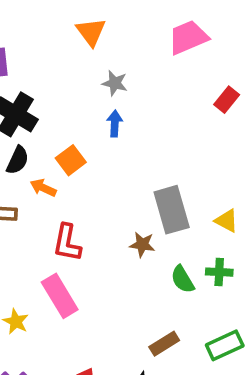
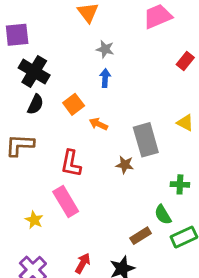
orange arrow: (43, 188) -> (99, 124), moved
yellow triangle: (227, 221) -> (185, 123), moved
green semicircle: (183, 279) -> (163, 215), moved

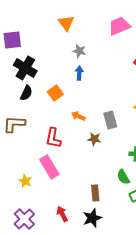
orange arrow: (99, 124) -> (78, 116), moved
gray rectangle: (146, 140) -> (110, 120), size x0.7
brown rectangle: (141, 236) -> (95, 193), moved, turned -63
red arrow: (83, 263) -> (62, 214), turned -56

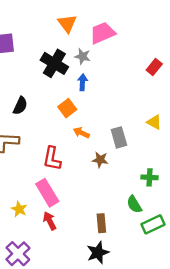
pink trapezoid: (119, 26) -> (102, 33), moved
black cross: (25, 68) -> (54, 63), moved
orange square: (55, 93) -> (67, 108), moved
red arrow: (62, 214) -> (50, 221), moved

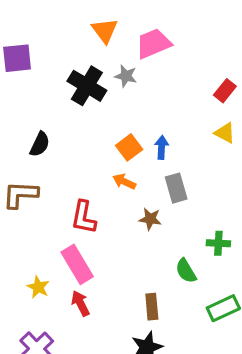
blue arrow: (83, 82) -> (162, 147), moved
orange square: (67, 108) -> (129, 147), moved
yellow triangle: (154, 122) -> (225, 133), moved
green semicircle: (134, 204) -> (186, 271), moved

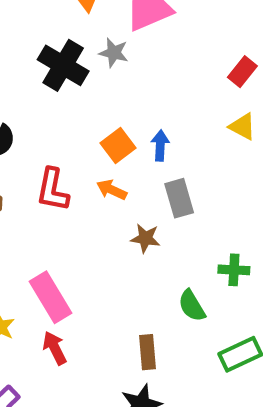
red L-shape: (84, 217) -> (53, 190), moved

